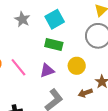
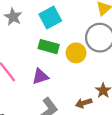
yellow circle: (77, 66) -> (76, 53), moved

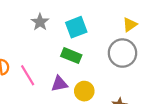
yellow circle: (76, 53) -> (84, 91), moved

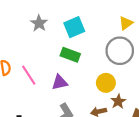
yellow circle: (84, 91) -> (106, 83), moved

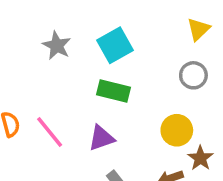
gray circle: (120, 51) -> (193, 75), size x0.6

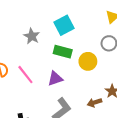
gray star: (57, 46) -> (32, 36), moved
yellow circle: (177, 130) -> (88, 61), moved

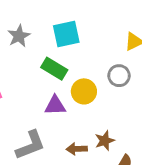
purple triangle: (55, 79) -> (55, 105), moved

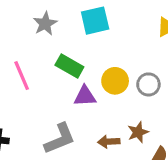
green rectangle: (54, 69) -> (69, 66), moved
gray circle: (119, 76) -> (148, 84), moved

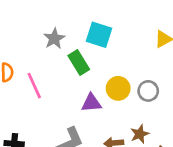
cyan square: (95, 21) -> (99, 35), turned 32
green rectangle: (69, 66) -> (79, 62), moved, turned 30

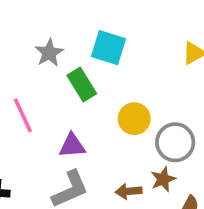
gray circle: (148, 91) -> (175, 142), moved, size x1.4
purple triangle: (91, 103) -> (72, 146), moved

